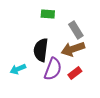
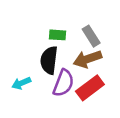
green rectangle: (48, 14) -> (57, 35), moved
red rectangle: (75, 73) -> (90, 88), size x1.6

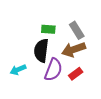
red rectangle: (90, 88) -> (76, 74), size x0.6

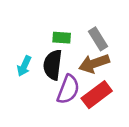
cyan arrow: (18, 70) -> (24, 66), moved, turned -42
red rectangle: (76, 74) -> (97, 95), size x1.6

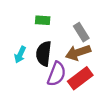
green rectangle: (62, 38) -> (43, 20), moved

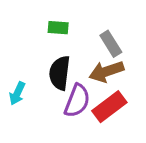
cyan arrow: (20, 55) -> (17, 93), moved

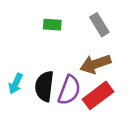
gray rectangle: (111, 44) -> (99, 25), moved
black semicircle: (60, 73) -> (44, 86), moved

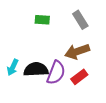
black semicircle: (44, 86) -> (36, 69), turned 80
red rectangle: (98, 95) -> (79, 77), size x0.7

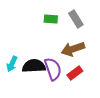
green rectangle: (42, 20) -> (51, 19), moved
purple semicircle: (56, 73) -> (53, 69), turned -40

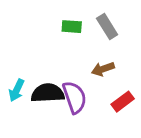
brown arrow: (73, 49) -> (103, 69), size x0.7
red rectangle: (75, 73) -> (123, 102), moved

